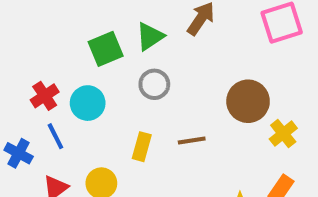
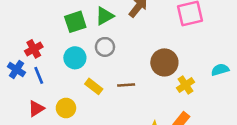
cyan circle: (88, 103) -> (75, 58), moved
yellow rectangle: (142, 147) -> (94, 86), turned -72
blue cross: (19, 153) -> (16, 69), moved

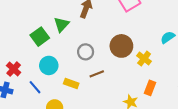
gray circle: (105, 47) -> (86, 52), moved
blue line: (39, 75) -> (35, 87), moved

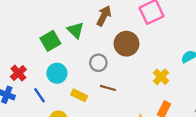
green triangle: (62, 24) -> (76, 30), turned -35
brown circle: (121, 46) -> (126, 44), moved
brown line: (97, 74) -> (108, 88), turned 32

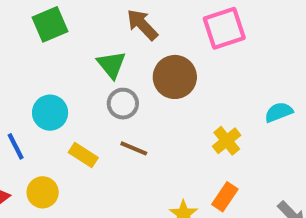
brown arrow: (104, 16) -> (142, 25), turned -78
green triangle: (76, 30) -> (111, 65), moved
green square: (50, 41) -> (50, 24), moved

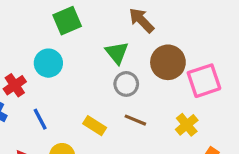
pink square: (224, 28) -> (204, 81), moved
cyan circle: (50, 113) -> (48, 63), moved
yellow cross: (227, 141) -> (187, 125), moved

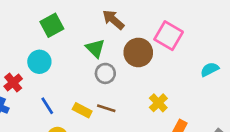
pink square: (204, 81) -> (169, 36), moved, turned -36
blue line: (40, 119) -> (47, 106), moved
brown line: (135, 120) -> (106, 108), moved

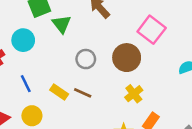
green triangle: (95, 48) -> (61, 24), moved
brown circle: (138, 52) -> (127, 58), moved

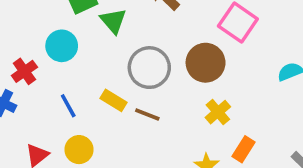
gray circle: (86, 59) -> (149, 68), size x1.5
yellow rectangle: (59, 92) -> (114, 100), moved

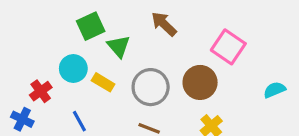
yellow rectangle: (114, 100) -> (103, 82), moved

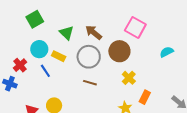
brown arrow: (164, 24) -> (94, 32), moved
green square: (91, 26) -> (35, 19), moved
blue line: (79, 121) -> (45, 71), moved

